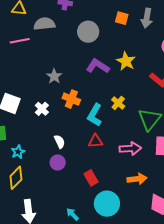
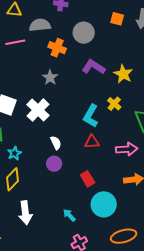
yellow star: (126, 61) -> (123, 74), moved
orange cross: (71, 99) -> (57, 48), moved
white cross: (42, 109) -> (38, 110), size x1.6

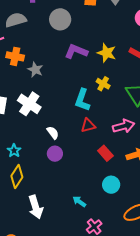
orange cross: (57, 48) -> (15, 56), moved
red rectangle: (88, 179) -> (105, 153), moved
cyan circle: (104, 204) -> (111, 185), size x0.7

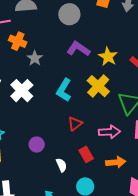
yellow cross: (103, 84) -> (98, 86), size x1.6
cyan L-shape: (82, 100) -> (64, 90), moved
red triangle: (88, 125) -> (75, 124), turned -35
white semicircle: (53, 133) -> (61, 165), moved

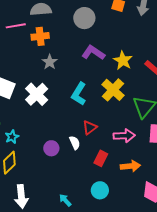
orange cross: (18, 41) -> (40, 36), moved, turned -30
red rectangle: (86, 154) -> (101, 158), turned 56
white semicircle: (61, 165) -> (75, 143), moved

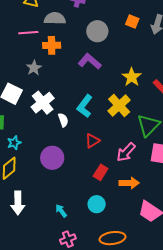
purple L-shape: (93, 53) -> (90, 61), moved
gray star: (50, 62) -> (34, 68), moved
pink arrow: (124, 136) -> (126, 152), turned 130
white semicircle: (75, 143) -> (63, 120), moved
purple circle: (51, 148) -> (52, 158), size x1.5

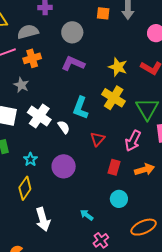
cyan star: (14, 143) -> (30, 159), moved

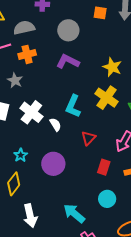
cyan arrow: (87, 215) -> (74, 213), size x1.6

